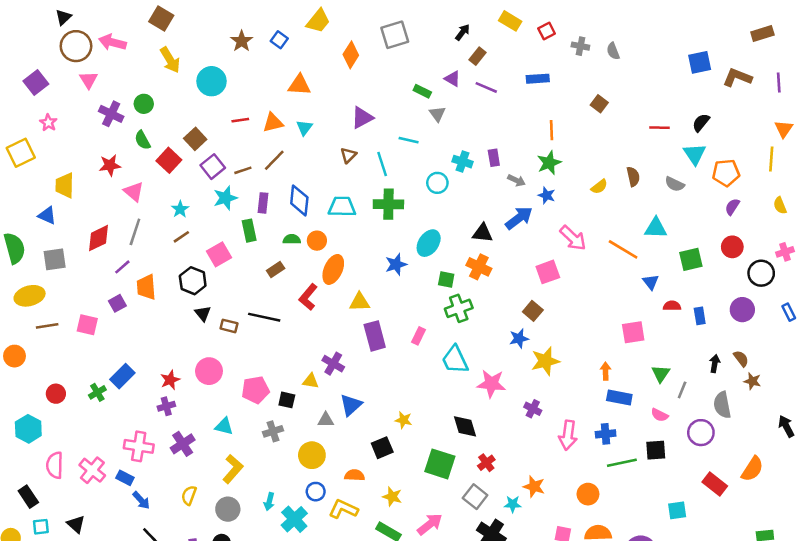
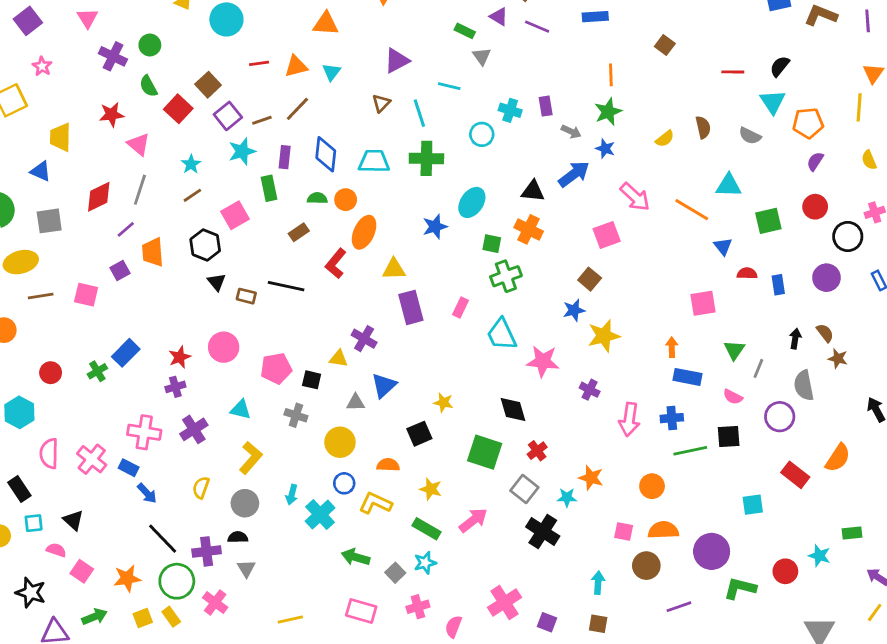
gray cross: (273, 431) -> (296, 415), turned 36

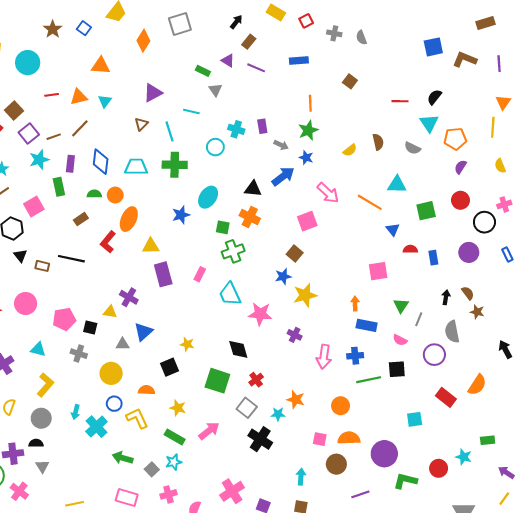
yellow L-shape: (375, 503) -> (137, 418), turned 40

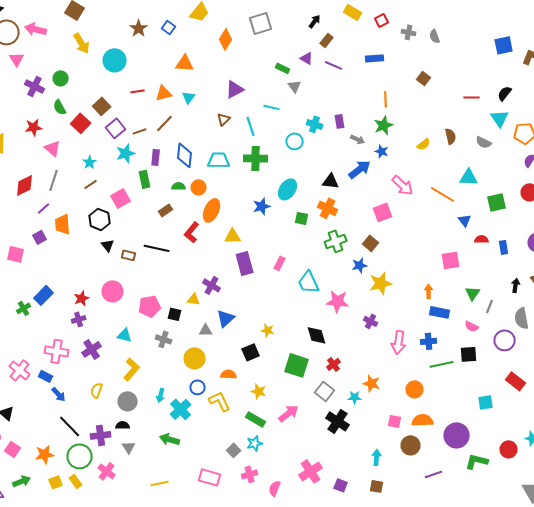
green cross: (233, 251) -> (336, 241), moved
green arrow: (123, 458) -> (170, 439), moved

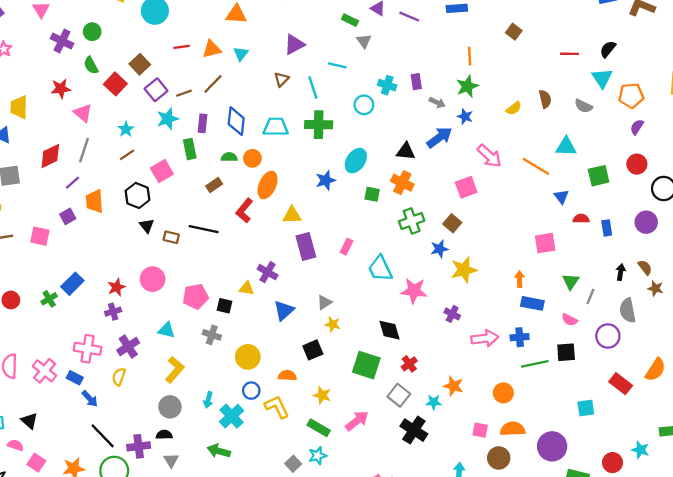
gray triangle: (206, 330) -> (324, 302), moved, turned -32
pink arrow: (399, 342) -> (485, 338), turned -105
yellow semicircle: (97, 390) -> (119, 377), moved

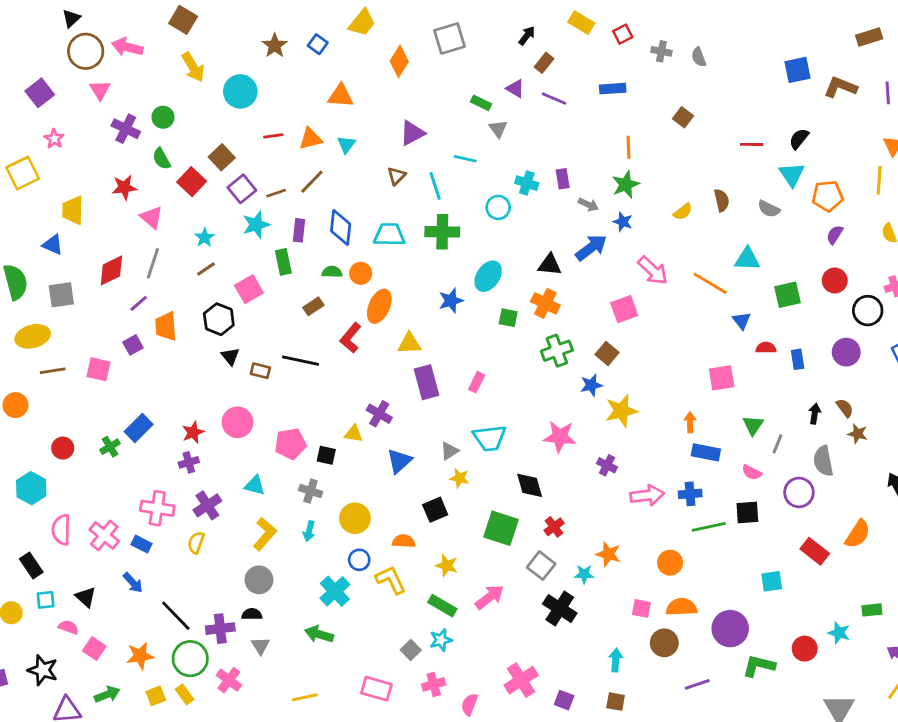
cyan trapezoid: (380, 269) -> (490, 438), moved, turned -72
blue arrow: (90, 399) -> (133, 583), moved
cyan arrow: (208, 400) -> (309, 531), moved

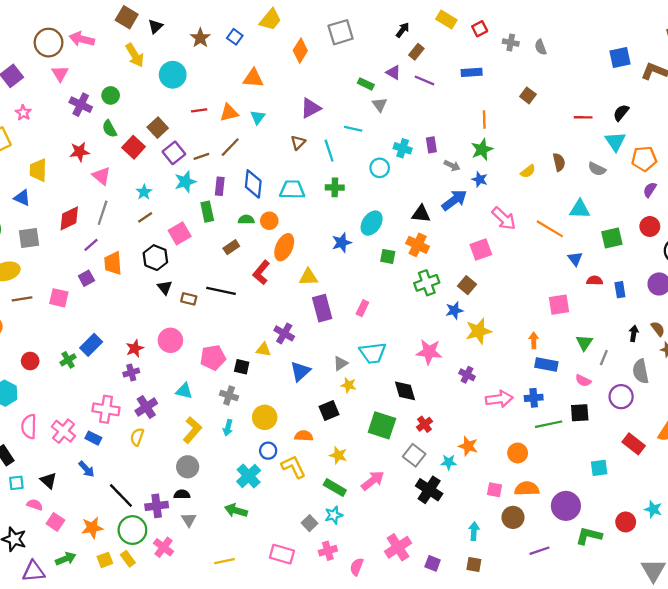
black triangle: (71, 18) -> (155, 26), moved
green cross: (442, 232) -> (335, 187), size x0.7

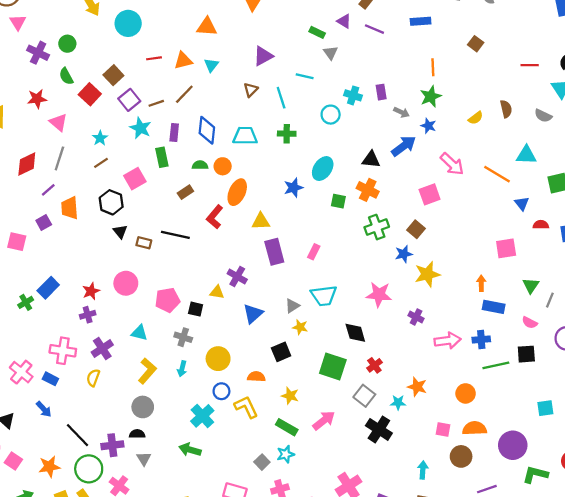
cyan star: (185, 182) -> (140, 128), turned -30

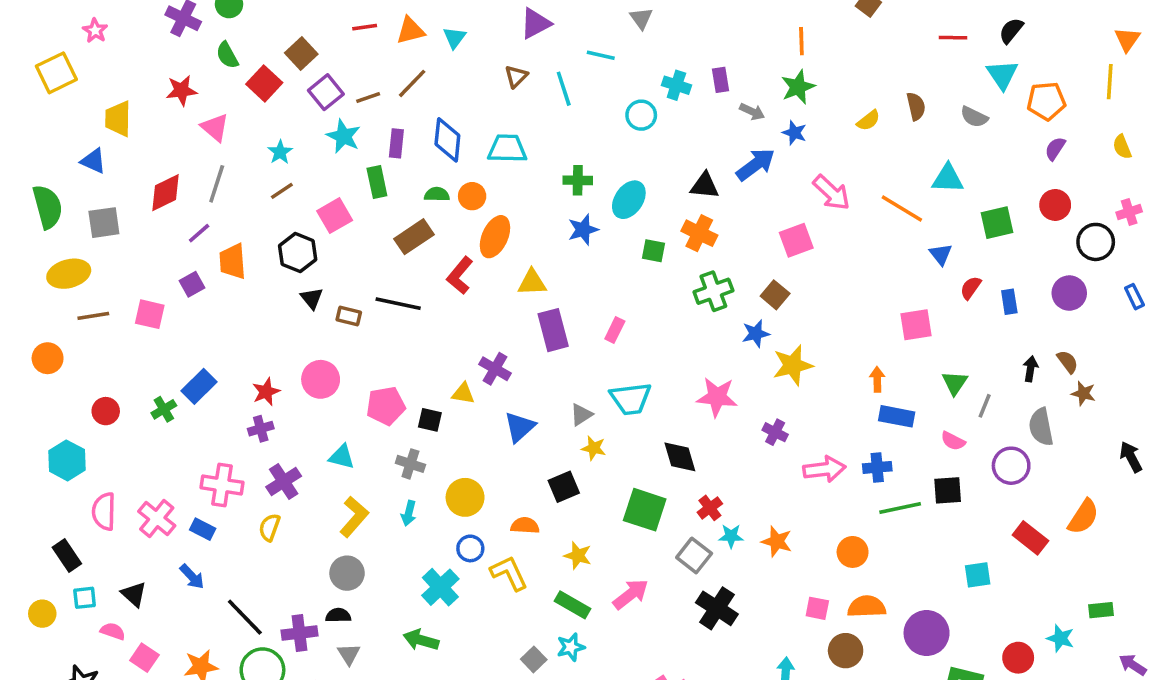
green cross: (287, 134) -> (578, 180), moved
brown rectangle: (185, 192) -> (414, 237), size x1.5
red semicircle: (541, 225) -> (971, 288), turned -56
cyan star: (398, 402) -> (731, 536), moved

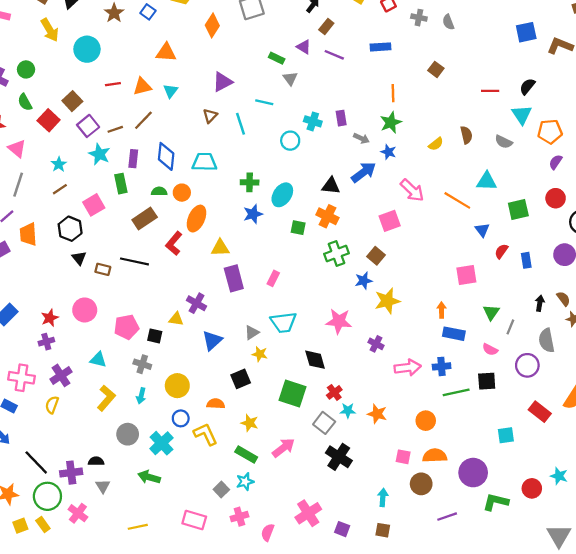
gray circle: (347, 573) -> (128, 434), moved

